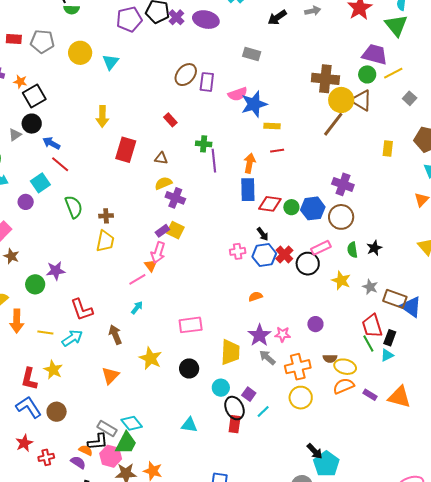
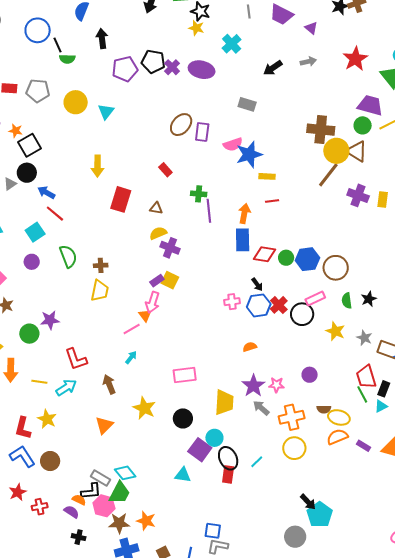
purple cross: (343, 184) -> (358, 195), moved
purple circle: (26, 202) -> (32, 262), moved
purple square: (249, 394) -> (200, 450), moved, size x1.6

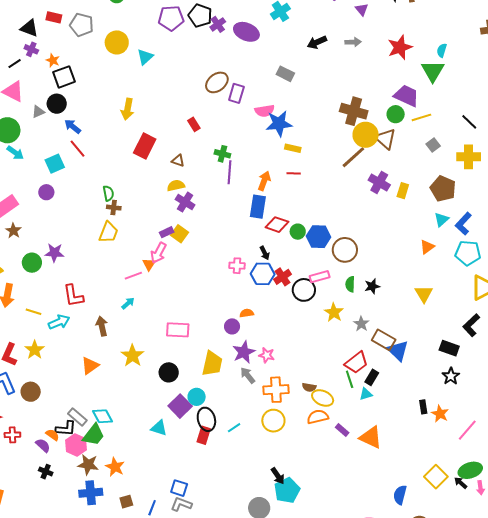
green semicircle: (68, 256) -> (108, 193), moved, size x0.7
purple circle: (310, 375) -> (232, 326), moved
red trapezoid: (366, 377) -> (356, 363), turned -120

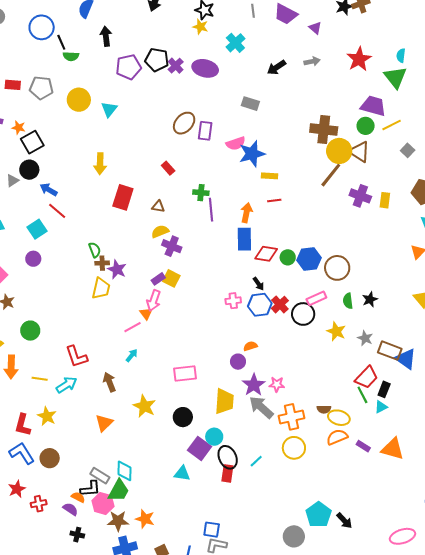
purple star: (54, 253) -> (117, 269), moved, turned 30
gray arrow: (248, 375) -> (261, 407), size x1.5
cyan diamond: (102, 416) -> (124, 471), turned 40
black arrow: (278, 476) -> (344, 521), moved

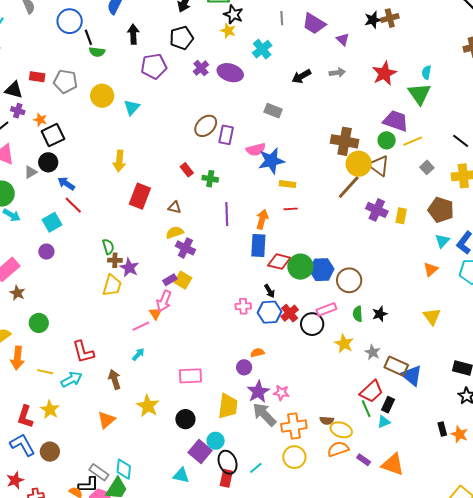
black pentagon: (157, 60) -> (182, 38), moved, turned -30
green cross: (201, 193) -> (210, 179), moved
green circle: (288, 257) -> (300, 267), size x1.6

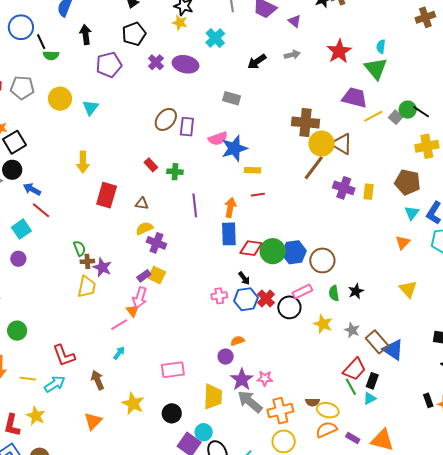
green circle: (387, 140) -> (408, 110), moved
gray square: (427, 167) -> (396, 117), moved
brown rectangle: (396, 366) -> (377, 342), turned 30

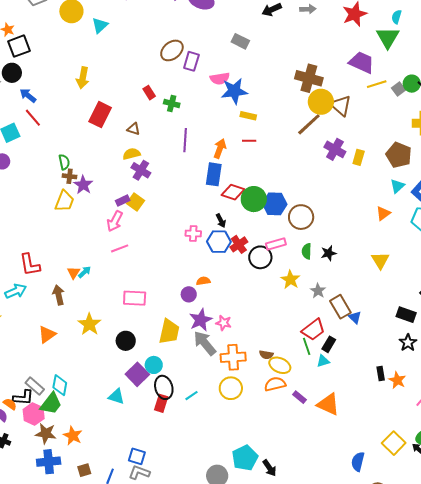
orange triangle: (132, 311) -> (74, 273), moved
pink line: (119, 325) -> (120, 248), moved
blue triangle: (393, 350) -> (355, 317), size x0.6

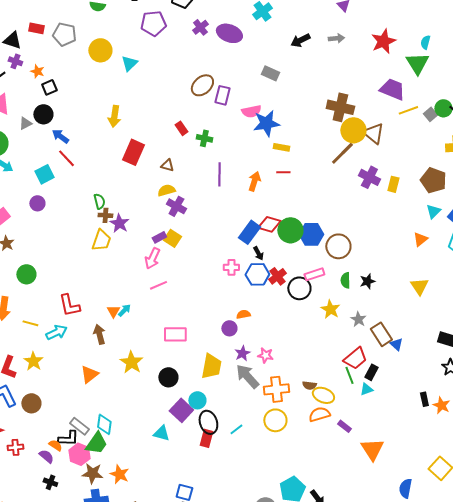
black square: (19, 46) -> (49, 87), size x0.7
blue rectangle: (214, 174) -> (249, 232), moved, turned 30
purple star: (201, 320) -> (242, 353), size x0.7
orange triangle: (328, 404) -> (372, 449), moved, turned 35

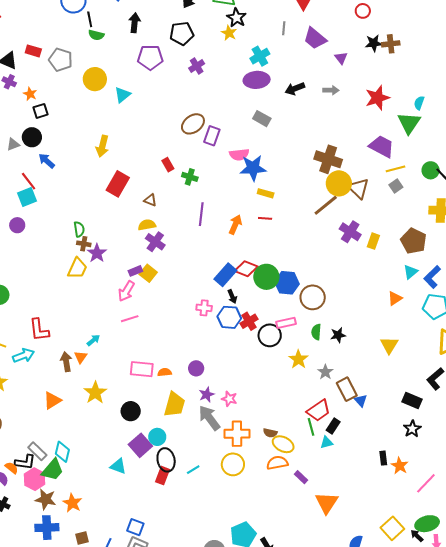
purple ellipse: (229, 33) -> (257, 80), moved, turned -30
gray square: (430, 114) -> (396, 186), moved
red line: (66, 158) -> (29, 181), moved
orange triangle: (113, 311) -> (81, 357), moved
orange semicircle: (243, 314) -> (165, 372), moved

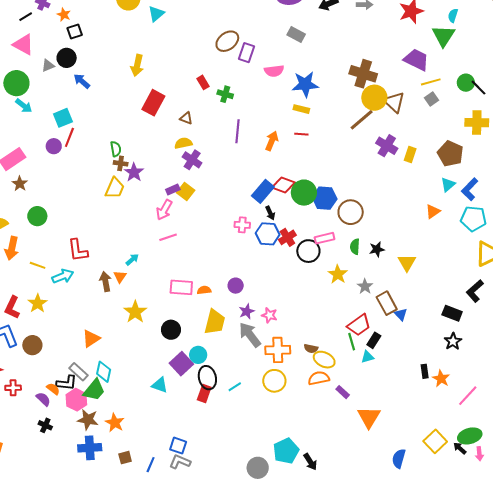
blue star: (253, 168) -> (305, 84), moved
red line: (29, 181) -> (69, 137), moved, turned 60
yellow triangle: (389, 345) -> (407, 263), moved
orange triangle: (52, 400) -> (91, 339), moved

